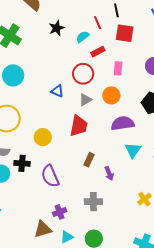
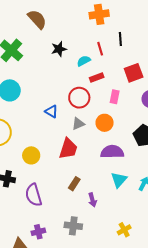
red square: (125, 33) -> (134, 73), moved, turned -36

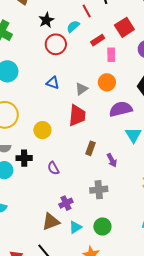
red rectangle: (97, 78) -> (98, 40), moved
red circle: (79, 98) -> (56, 44), moved
purple semicircle: (34, 195) -> (53, 168), size x0.6

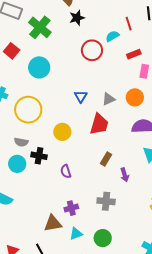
black star: (46, 20) -> (77, 18), moved
blue triangle: (53, 83) -> (81, 96), moved, turned 32

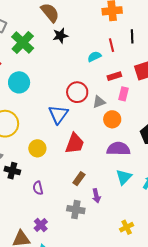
red circle: (92, 50) -> (77, 92), moved
blue triangle: (81, 96) -> (58, 114), size x1.5
gray triangle: (109, 99) -> (99, 102), moved
gray cross: (106, 201) -> (76, 210), moved
purple cross: (71, 208) -> (41, 225), turned -32

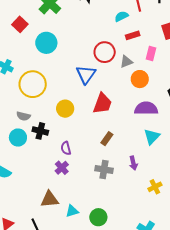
red rectangle: (114, 76) -> (133, 35), moved
purple arrow: (96, 196) -> (133, 163), moved
purple cross: (41, 225) -> (62, 168), moved

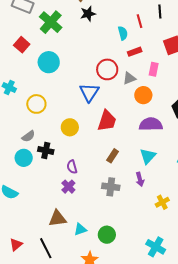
cyan semicircle: (121, 16) -> (123, 33), turned 104
yellow circle: (33, 84) -> (36, 104), size x0.7
gray semicircle: (23, 116) -> (28, 136), turned -48
cyan triangle: (152, 137) -> (148, 156), moved

